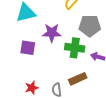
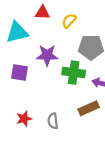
brown rectangle: (78, 79) -> (89, 108), moved

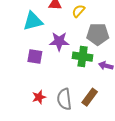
brown rectangle: (89, 108) -> (90, 97), moved, turned -30
gray semicircle: (53, 121) -> (64, 99), size x1.5

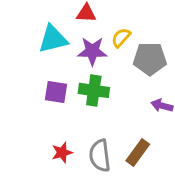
yellow semicircle: (78, 11) -> (121, 38), moved
purple star: (59, 41) -> (92, 51), moved
green cross: (83, 57) -> (94, 90), moved

